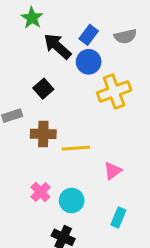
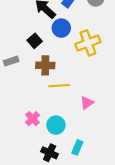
blue circle: (89, 62) -> (61, 28), moved
brown cross: (43, 134) -> (45, 65), moved
cyan rectangle: (118, 217) -> (77, 147), moved

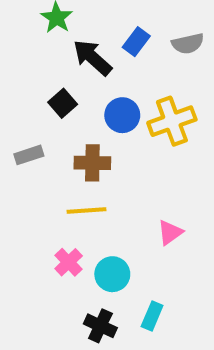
blue circle: (61, 28) -> (122, 115), moved
black square: (35, 41) -> (63, 103), moved
yellow line: (59, 86) -> (86, 211), moved

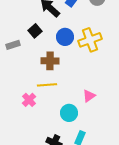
gray rectangle: (29, 155) -> (13, 45), moved
pink cross: (69, 262) -> (29, 100), moved
cyan circle: (112, 274) -> (69, 113), moved

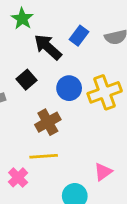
brown cross: (50, 61) -> (48, 122), turned -30

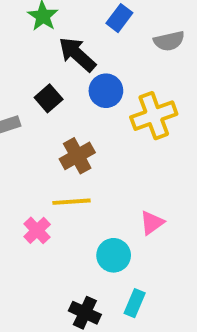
blue rectangle: (79, 36) -> (119, 18), moved
blue circle: (69, 88) -> (106, 91), moved

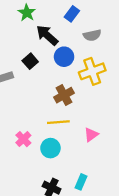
gray semicircle: (169, 41) -> (92, 35), moved
brown cross: (77, 156) -> (64, 95), moved
yellow line: (71, 202) -> (58, 122), moved
cyan circle: (114, 255) -> (50, 148), moved

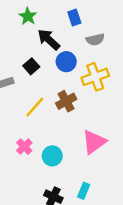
blue rectangle: (72, 14) -> (74, 17), turned -56
yellow line: (58, 122) -> (35, 107), moved, turned -45
pink triangle: (91, 135) -> (94, 142), size x1.6

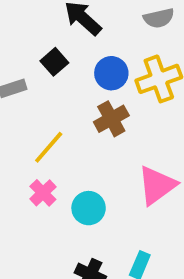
blue circle: (66, 62) -> (111, 73), moved
yellow line: (35, 107) -> (49, 147), moved

